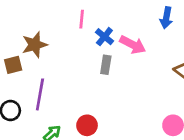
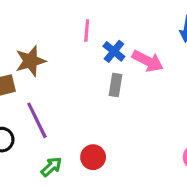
purple line: (40, 94) -> (37, 120), turned -36

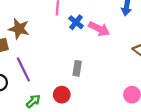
brown star: (31, 61) -> (19, 29), turned 30
gray rectangle: (116, 85) -> (77, 68), moved

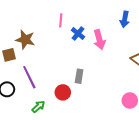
pink arrow: (99, 29) -> (99, 40), turned 48
red circle: (62, 95) -> (63, 92), moved

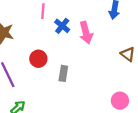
red circle: (63, 92) -> (38, 59), moved

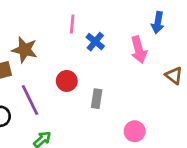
pink arrow: (86, 33) -> (139, 50), moved
pink circle: (120, 101) -> (135, 131), moved

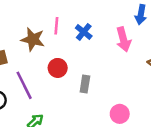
pink line: (72, 24) -> (56, 26), moved
brown star: (25, 50) -> (33, 39), moved

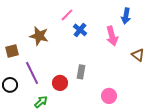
pink line: (56, 26) -> (67, 15), moved, turned 40
red circle: (58, 68) -> (60, 83), moved

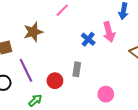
blue cross: (80, 30) -> (88, 39), moved
brown star: (39, 36) -> (33, 32), turned -30

